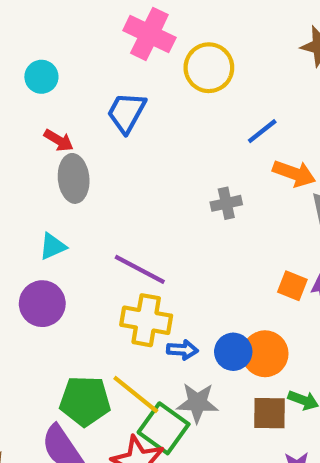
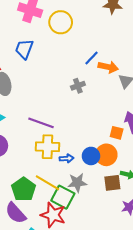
blue line: (262, 131) -> (91, 58), moved
orange square: (292, 286) -> (117, 133), moved
green pentagon: (85, 401) -> (24, 189), turned -30

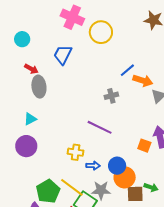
purple line: (41, 123) -> (100, 127), moved
yellow cross: (47, 147) -> (76, 152), size x0.7
orange circle: (106, 155) -> (125, 177), moved

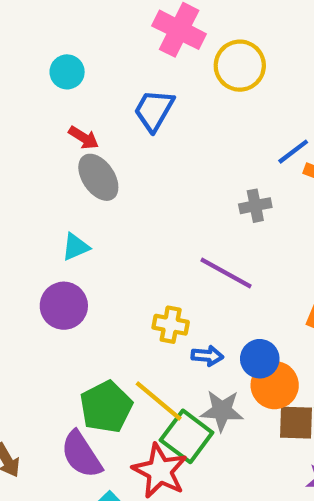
gray ellipse: (39, 87) -> (98, 177), turned -30

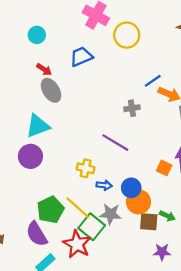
blue trapezoid: (154, 110) -> (81, 57), turned 35
cyan triangle: (76, 247) -> (38, 126), size x1.6

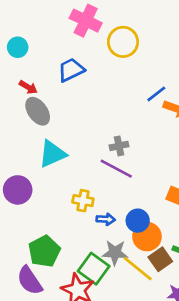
gray cross: (132, 108) -> (119, 146), moved
cyan triangle: (38, 126) -> (52, 154), moved
yellow line: (78, 208) -> (138, 269), moved
brown square: (149, 222) -> (160, 259), turned -36

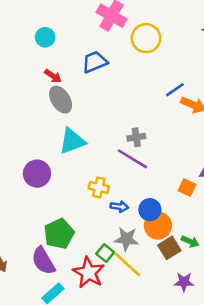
green square: (94, 269) -> (105, 253), size x0.6
yellow line: (138, 269) -> (127, 265), moved

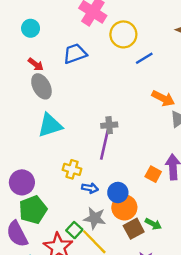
blue line: (175, 90) -> (144, 58), moved
purple line: (132, 159) -> (105, 145), turned 68
purple circle: (37, 174) -> (22, 182), moved

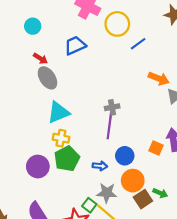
yellow cross: (72, 169) -> (61, 138), moved
blue circle: (118, 192) -> (125, 156), moved
green pentagon: (33, 210) -> (67, 159), moved

